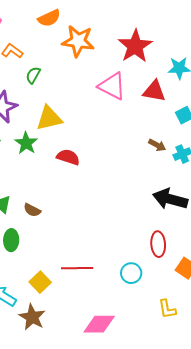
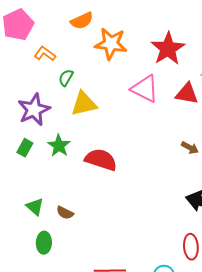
yellow triangle: (49, 118) -> (84, 104), moved
red semicircle: (68, 157) -> (101, 160), size x1.4

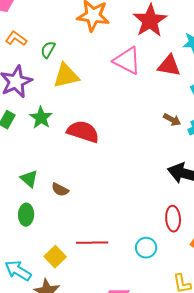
orange L-shape: (45, 54) -> (16, 39), moved
green triangle: (35, 207) -> (29, 179), moved
brown semicircle: (65, 213) -> (60, 190), moved

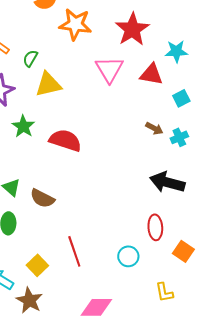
pink triangle: (127, 61) -> (109, 69), turned 32
brown semicircle: (60, 190) -> (42, 198), size x1.4
red line: (92, 243) -> (74, 251), turned 72

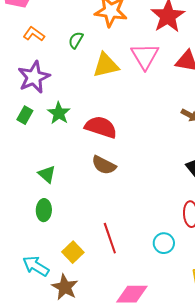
green semicircle: (30, 58) -> (76, 40), moved
yellow triangle: (48, 84) -> (106, 65), moved
brown semicircle: (42, 198) -> (104, 165), moved

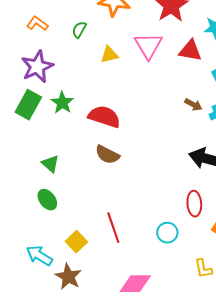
yellow triangle: (106, 65) -> (109, 55), size x0.7
green rectangle: (25, 115) -> (28, 105), size x1.6
green ellipse: (44, 210) -> (47, 200), turned -40

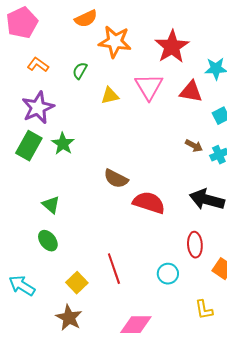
red semicircle: (104, 117) -> (149, 203), moved
brown semicircle: (107, 155) -> (116, 179), moved
cyan arrow: (39, 256) -> (22, 286), moved

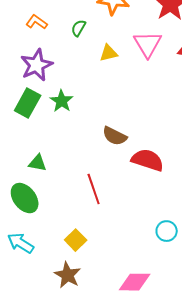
green triangle: (51, 205) -> (38, 163), moved, turned -30
green ellipse: (48, 241) -> (25, 198), moved, size x1.4
red line: (114, 269) -> (94, 189), moved

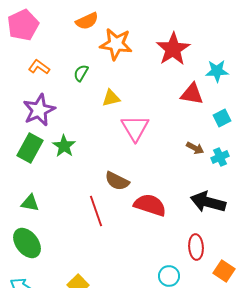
pink triangle: (148, 44) -> (135, 128), moved
green triangle: (38, 163) -> (30, 203), moved
red line: (94, 189) -> (96, 211), moved

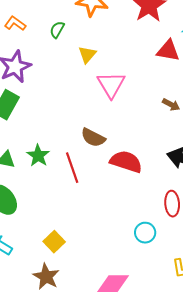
yellow triangle: (111, 98) -> (87, 55), turned -36
green star: (64, 146) -> (38, 156), moved

